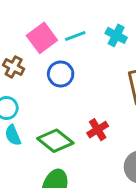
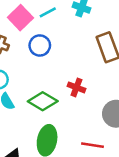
red cross: (98, 130) -> (76, 87), turned -30

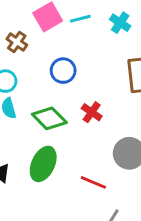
blue circle: (40, 45) -> (63, 71), moved

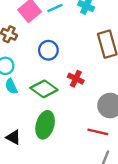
red line: (93, 182) -> (98, 132), moved

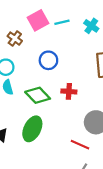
red cross: (76, 79) -> (69, 91), turned -32

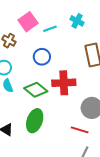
cyan line: (62, 22) -> (50, 29), moved
red cross: (69, 91) -> (64, 83), size x1.6

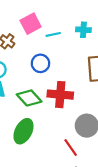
cyan cross: (77, 21) -> (83, 30), turned -32
red line: (80, 130) -> (71, 148), turned 30

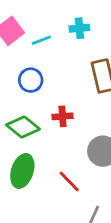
red cross: (60, 95) -> (63, 116), size x0.6
red line: (71, 148) -> (69, 181), moved

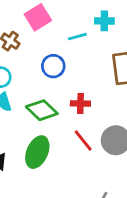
cyan line: (41, 40) -> (77, 37), moved
red line: (69, 181) -> (83, 141), moved

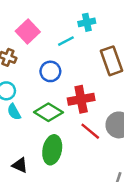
red cross: (80, 104) -> (81, 99), size x1.5

